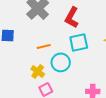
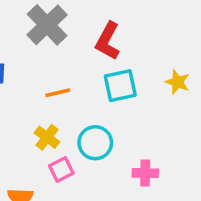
cyan circle: (61, 62) -> (95, 143), moved

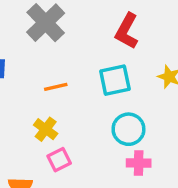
red L-shape: (108, 41) -> (127, 31), moved
cyan circle: (95, 143) -> (128, 129), moved

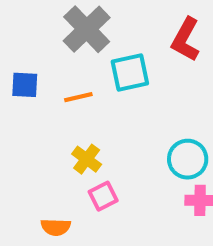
cyan square: (115, 80) -> (130, 72), moved
orange line: (56, 87) -> (78, 97), moved

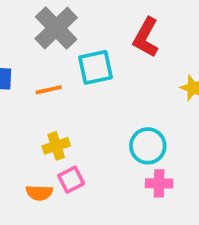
yellow cross: (87, 159) -> (56, 146), turned 35
orange semicircle: (56, 227) -> (39, 193), moved

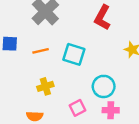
cyan square: (95, 67) -> (74, 54), moved, turned 30
pink square: (71, 180) -> (77, 108), moved

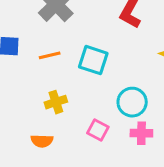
pink square: (77, 108) -> (98, 130), turned -35

